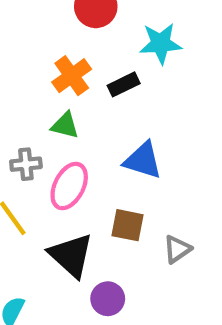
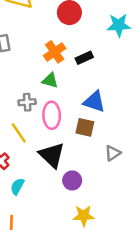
cyan star: (161, 43) -> (119, 25), moved
pink ellipse: (69, 186) -> (52, 115), turned -30
brown square: (127, 225) -> (85, 127), moved

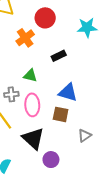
orange cross: (55, 52) -> (25, 38), moved

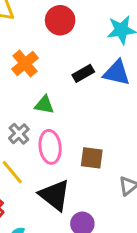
orange cross: (25, 38) -> (25, 64), moved
blue triangle: (68, 92) -> (117, 73), moved
gray cross: (11, 94) -> (19, 134), turned -32

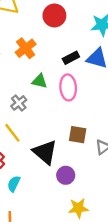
pink ellipse: (50, 147) -> (68, 87), moved
brown square: (92, 158) -> (78, 135), moved

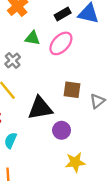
pink ellipse: (68, 87) -> (61, 43), turned 50
black triangle: (45, 152) -> (40, 108), turned -48

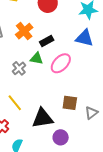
black rectangle: (63, 14) -> (47, 41), moved
gray cross: (13, 60) -> (19, 68), moved

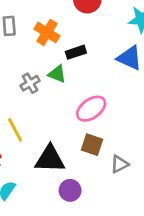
orange cross: (24, 31) -> (47, 32), turned -30
pink ellipse: (61, 63) -> (91, 109), moved

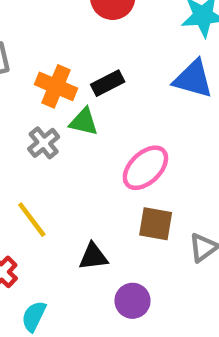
orange cross: (47, 32) -> (56, 86), moved
black triangle: (50, 159) -> (93, 257), size x0.6

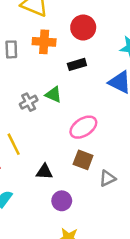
black rectangle: (108, 83) -> (77, 64), moved
orange cross: (56, 86) -> (44, 42), moved, turned -30

